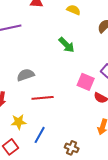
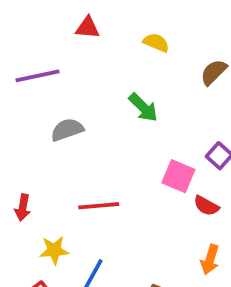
gray semicircle: (26, 75) -> (67, 130), moved

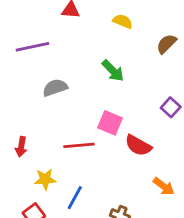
pink square: (178, 176) -> (110, 123), moved
red semicircle: (206, 206) -> (138, 145), moved, size x1.4
orange arrow: (210, 260) -> (164, 186), turned -70

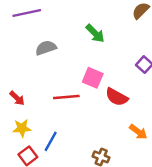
red arrow: (21, 147) -> (17, 98), turned -56
yellow star: (45, 179) -> (22, 128), moved
blue line: (75, 198) -> (51, 141), moved

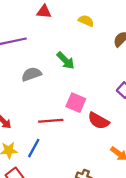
green arrow: (95, 33) -> (66, 61), moved
blue line: (51, 141) -> (34, 148), moved

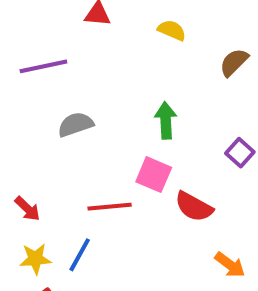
green arrow: (66, 61) -> (166, 120), moved, turned -138

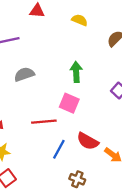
red semicircle: (194, 207) -> (88, 141), moved
blue line: (80, 255) -> (59, 149), moved

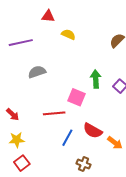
yellow semicircle: (80, 20) -> (68, 34), moved
green arrow: (76, 72) -> (96, 79), moved

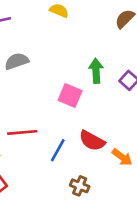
red line: (54, 113) -> (22, 132), moved

